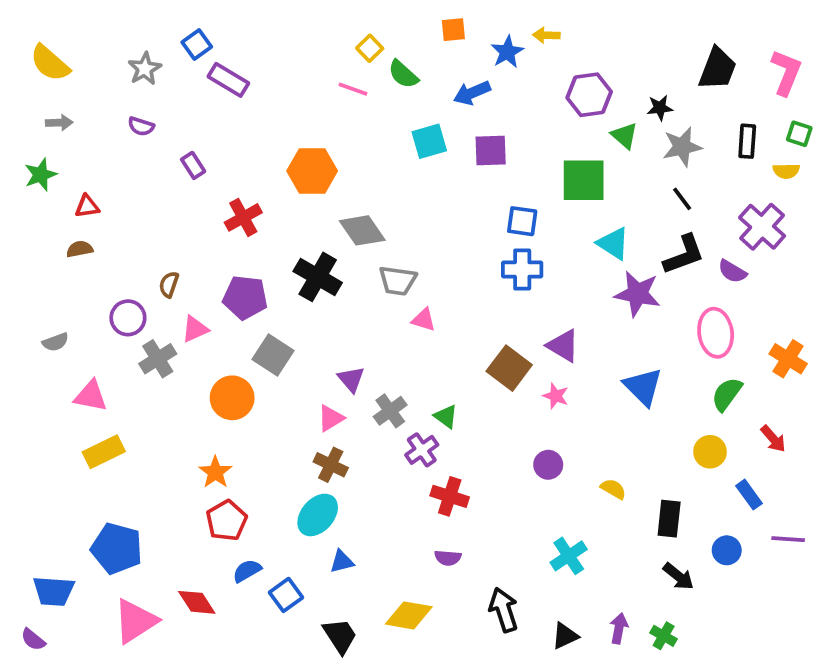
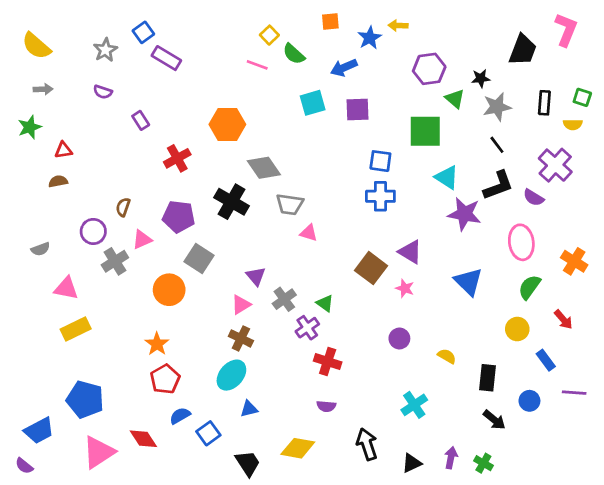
pink L-shape: (786, 72) -> (566, 30), moved
blue trapezoid: (54, 591) -> (39, 431), turned -32

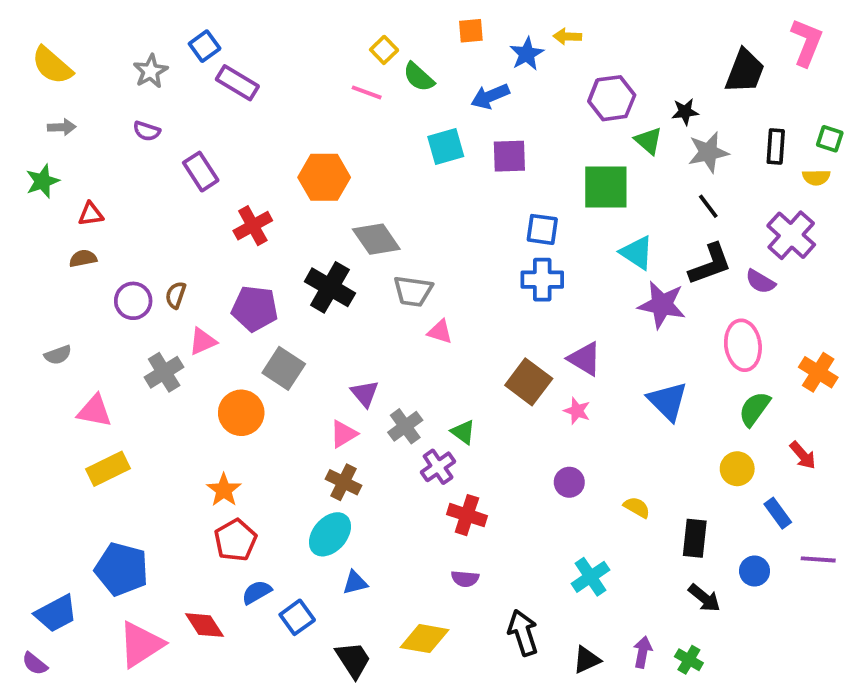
purple rectangle: (141, 120) -> (201, 172), size x1.4
purple circle: (93, 231) -> (133, 301), moved

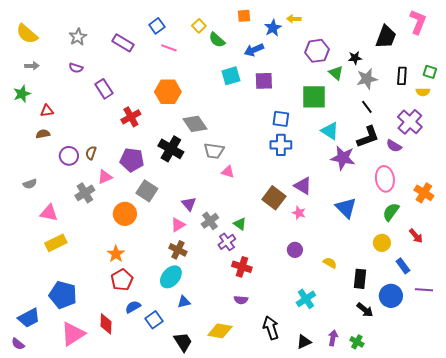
blue square: (205, 46) -> (157, 26), moved
pink line: (367, 92) -> (169, 48), moved
blue circle: (755, 571) -> (391, 296), size x1.5
red diamond: (205, 625) -> (106, 324), turned 35

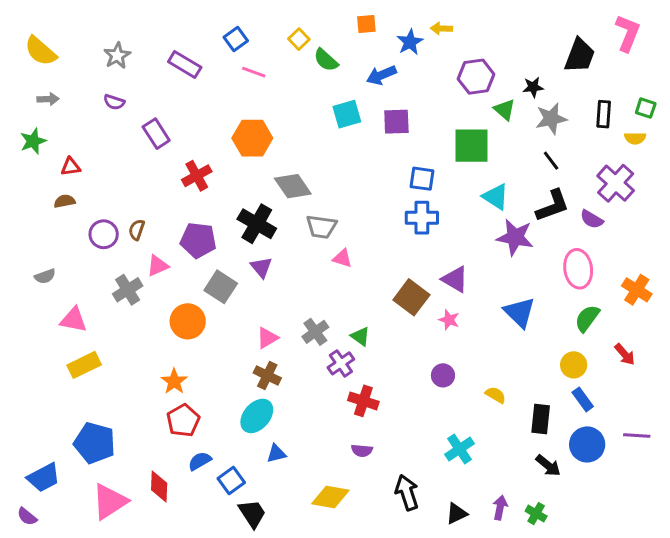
purple triangle: (189, 204) -> (261, 267), moved
blue rectangle: (403, 266) -> (583, 399), moved
black trapezoid: (183, 342) -> (252, 514), moved

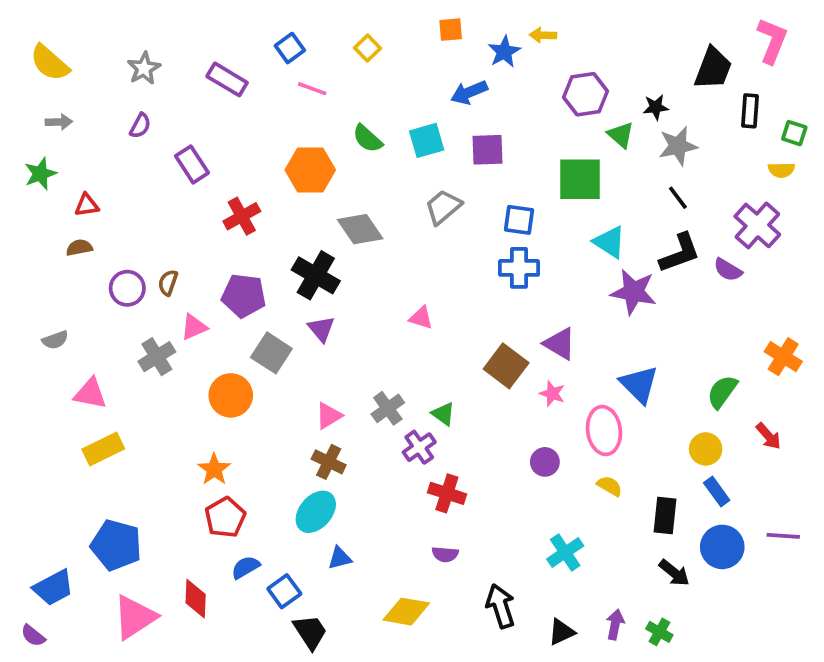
green semicircle: (326, 60) -> (367, 139), moved
purple semicircle: (114, 102) -> (140, 126), turned -80
black rectangle: (604, 114) -> (750, 111), moved
gray trapezoid: (321, 227) -> (443, 207), moved, turned 132
pink ellipse: (578, 269) -> (604, 431), moved

